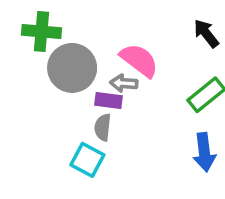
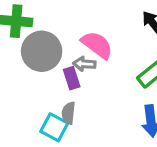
purple rectangle: (108, 100) -> (72, 78), turned 65
gray semicircle: (103, 127) -> (69, 113), moved

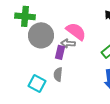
purple rectangle: (72, 78) -> (60, 52), turned 32
cyan square: (54, 127) -> (37, 83), moved

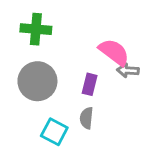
gray circle: (41, 35) -> (37, 81), moved
gray arrow: (68, 43) -> (128, 70), moved

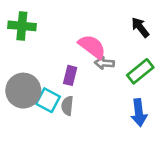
gray circle: (37, 81) -> (23, 91), moved
cyan square: (54, 132) -> (48, 100), moved

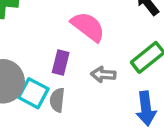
gray arrow: (104, 63) -> (103, 74), moved

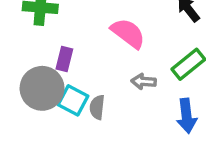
purple rectangle: (61, 63) -> (64, 59), moved

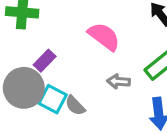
purple rectangle: (64, 59) -> (45, 61), turned 30
gray semicircle: (97, 107) -> (75, 106), turned -50

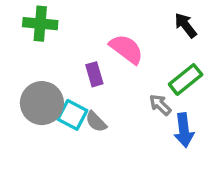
purple rectangle: (45, 61) -> (94, 74), moved, turned -60
gray arrow: (119, 81) -> (160, 105), moved, turned 40

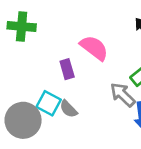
gray circle: (42, 103) -> (23, 120), moved
gray arrow: (160, 105) -> (123, 95), size x1.4

